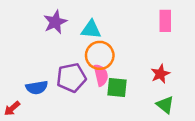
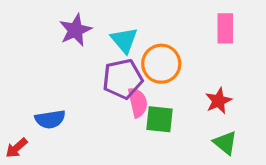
cyan triangle: (91, 29) -> (124, 40), turned 45
orange circle: (100, 55) -> (161, 64), moved
purple pentagon: (71, 78) -> (123, 79), moved

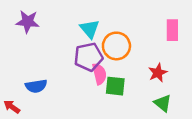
pink rectangle: (225, 28) -> (172, 30), moved
purple star: (75, 30) -> (28, 22), moved, turned 30
red arrow: (17, 148) -> (12, 107), turned 77

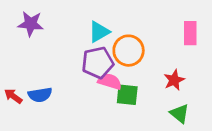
cyan triangle: (90, 29) -> (99, 32), turned 40
pink semicircle: (99, 74) -> (110, 81), turned -60
red arrow: (12, 107) -> (13, 96), moved

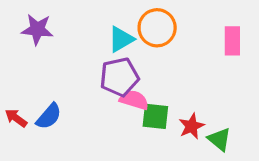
orange circle: (129, 51) -> (157, 28), moved
red star: (174, 80) -> (191, 126), moved
blue semicircle: (40, 95) -> (49, 116), turned -40

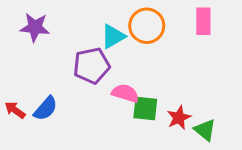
pink rectangle: (232, 41) -> (203, 21), moved
purple pentagon: (119, 77) -> (92, 66), moved

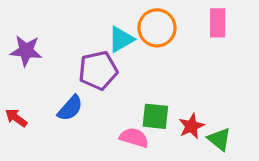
purple star: (35, 27) -> (26, 51), moved
pink semicircle: (125, 93) -> (134, 138), moved
blue semicircle: (46, 108) -> (70, 108), moved

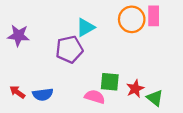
orange circle: (157, 28) -> (132, 19), moved
blue semicircle: (70, 108) -> (43, 94), moved, turned 42
red arrow: (16, 118) -> (17, 92), moved

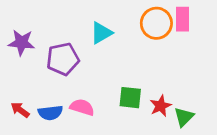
purple pentagon: (69, 49) -> (63, 59), moved
pink semicircle: (95, 97) -> (82, 107), moved
green triangle: (155, 98) -> (184, 117), turned 36

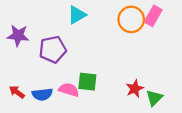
pink rectangle: (183, 19) -> (153, 16), turned 30
cyan triangle: (101, 33) -> (77, 15), moved
green square: (130, 98) -> (87, 82), moved

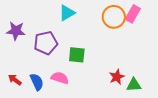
green square: (87, 82) -> (77, 55), moved
blue semicircle: (42, 94) -> (37, 82), turned -108
green triangle: (154, 98) -> (134, 85), turned 42

